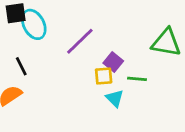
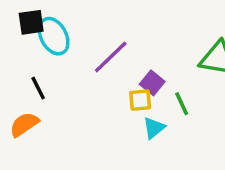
green line: (137, 79) -> (182, 104), turned 60
cyan triangle: (115, 98) -> (154, 128), turned 36

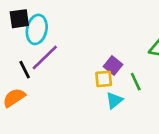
cyan ellipse: (54, 36) -> (37, 29), turned 40
purple line: (111, 57) -> (45, 58), moved

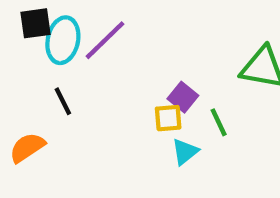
purple line: (45, 58) -> (105, 40), moved
black line: (25, 70) -> (63, 101), moved

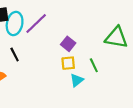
purple square: (183, 97) -> (68, 44), moved

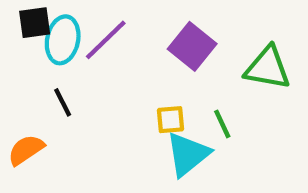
purple square: (68, 44) -> (192, 46), moved, size x1.5
cyan triangle: (77, 80) -> (188, 154), size x1.6

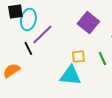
purple line: (106, 40) -> (42, 35), moved
cyan triangle: (188, 154) -> (70, 76), moved, turned 45

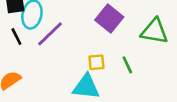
black line: (28, 49) -> (16, 36), moved

